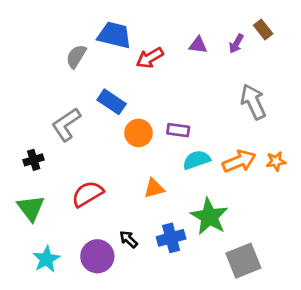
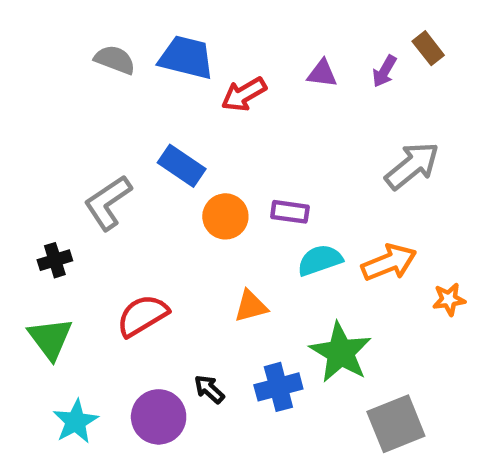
gray semicircle: (76, 56) -> (115, 60), moved, turned 80
gray arrow: (253, 102) -> (412, 166), turned 76
orange star: (276, 161) -> (449, 299), moved

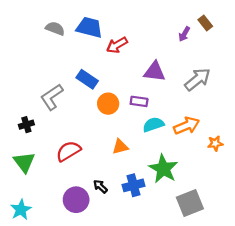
purple triangle: (322, 74) -> (154, 72), moved, size x1.5
cyan star: (76, 421) -> (21, 210), moved

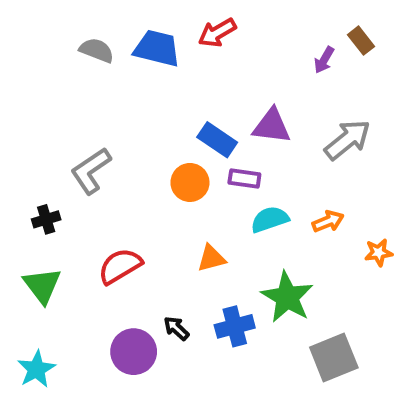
red arrow: (117, 45) -> (217, 33), moved
blue rectangle: (87, 79) -> (217, 140), moved
orange arrow: (187, 126) -> (328, 221), size x0.7

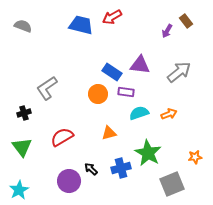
gray semicircle: (97, 50) -> (23, 26), moved
orange star: (379, 252) -> (195, 157), moved

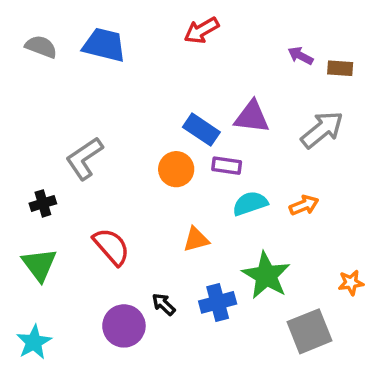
brown rectangle: (186, 21) -> (340, 68), moved, turned -48
blue trapezoid: (81, 25) -> (104, 45), moved
purple arrow: (167, 31) -> (300, 56), turned 88
red semicircle: (62, 137) -> (111, 247), turned 80

